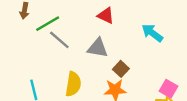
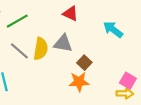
gray line: (59, 40) -> (19, 51), moved
yellow semicircle: (73, 84) -> (41, 49), moved

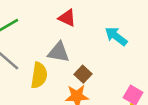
yellow semicircle: (41, 49) -> (39, 75), moved

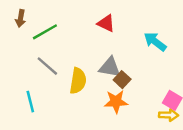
gray triangle: (59, 52) -> (110, 67), moved

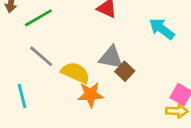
yellow semicircle: (78, 81) -> (75, 73), turned -75
orange star: (116, 102) -> (91, 95), moved

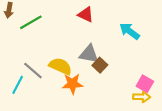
gray line: (41, 56) -> (33, 71), moved
cyan line: (22, 96) -> (18, 85), turned 42

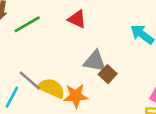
red triangle: (86, 15) -> (77, 19), moved
yellow semicircle: (60, 66) -> (51, 88), moved

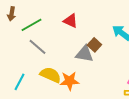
brown square: (108, 74) -> (94, 45), moved
gray line: (30, 80) -> (37, 47), moved

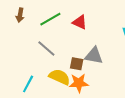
green line: (31, 25) -> (50, 19), moved
brown square: (94, 45) -> (77, 64), moved, turned -32

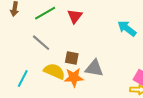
red triangle: (80, 22) -> (75, 16), turned 42
gray triangle: (94, 56) -> (94, 68), moved

